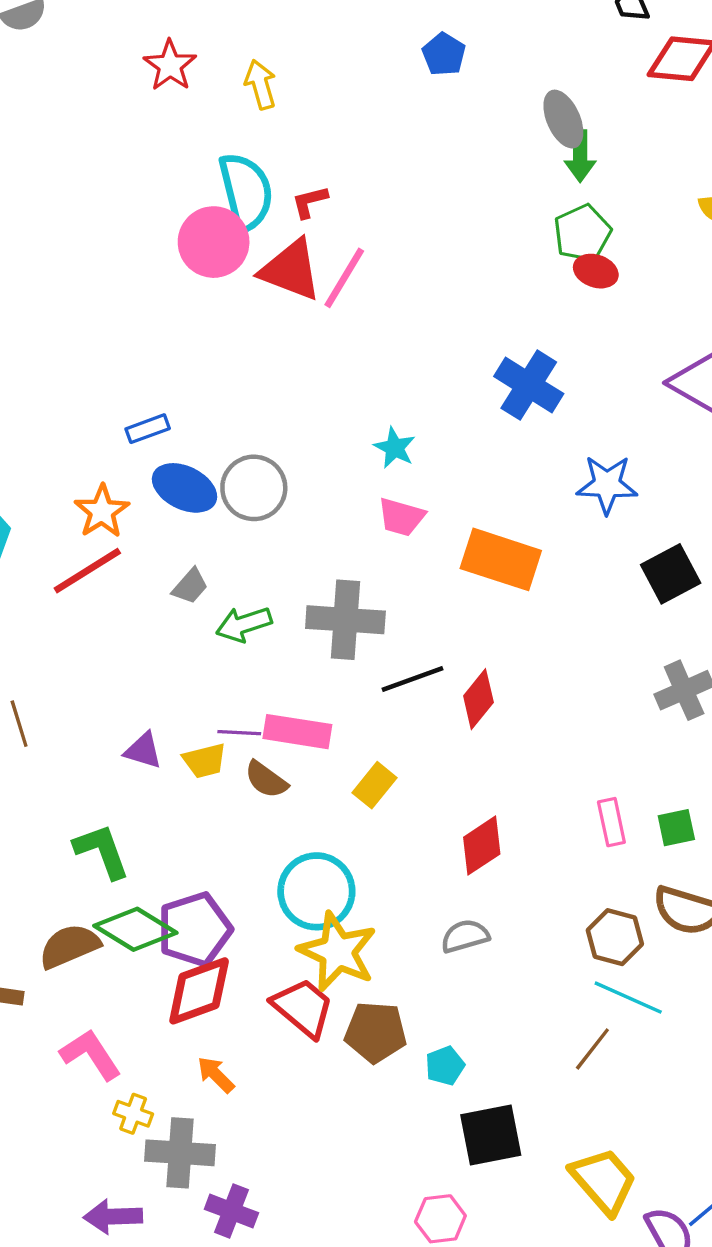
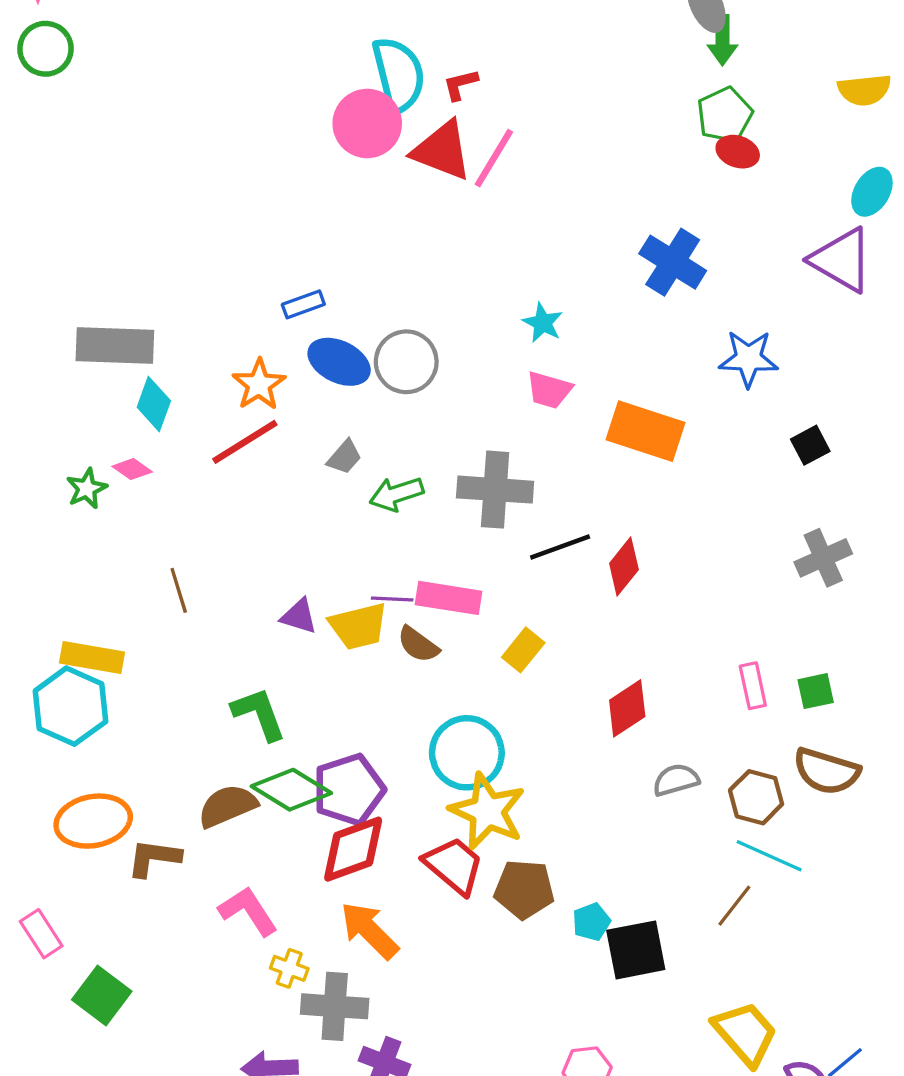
black square: (671, 574) -> (810, 445), size x0.7
yellow trapezoid: (205, 761) -> (359, 626), size x1.4
gray semicircle: (465, 936) -> (676, 780), moved
orange arrow: (216, 1075) -> (369, 930), size x1.6
black square: (491, 1135) -> (636, 950), moved

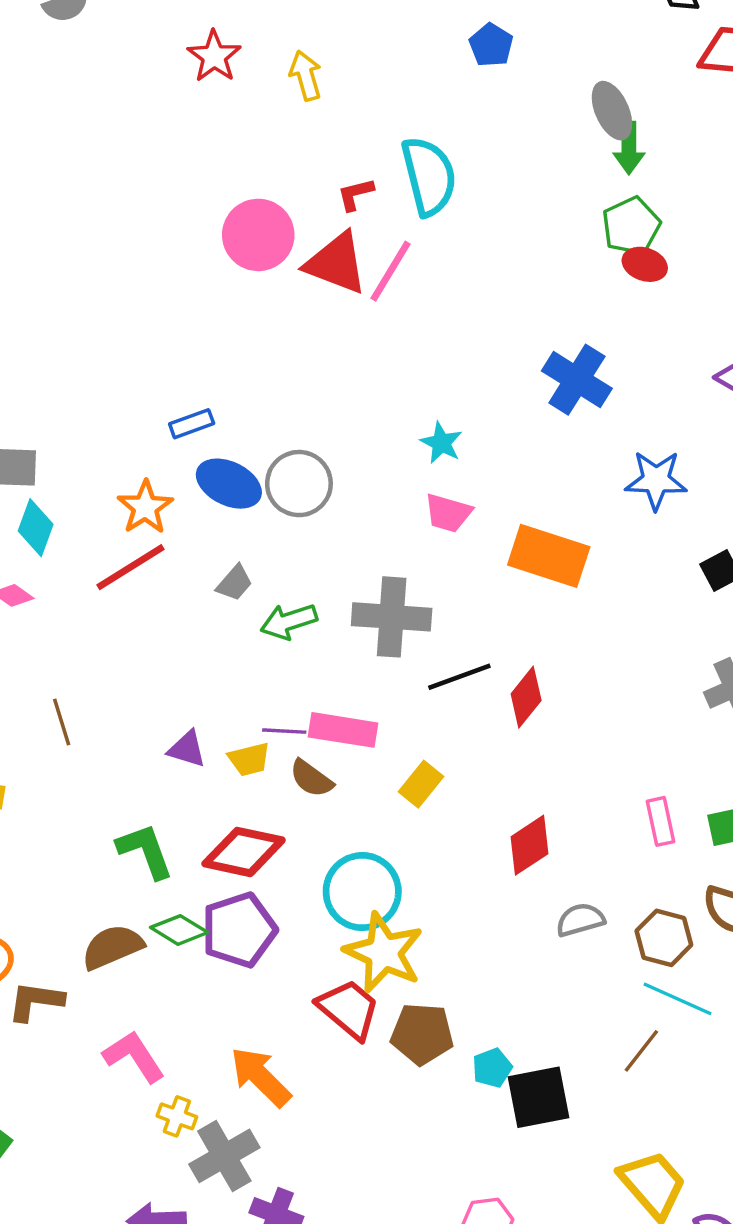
cyan semicircle: (399, 75) -> (429, 176), moved
yellow trapezoid: (359, 626) -> (249, 759), size x0.7
green diamond: (291, 790) -> (179, 930), size x0.7
red diamond: (353, 849) -> (244, 852), moved, turned 32
gray cross: (335, 1006) -> (224, 1156), turned -34

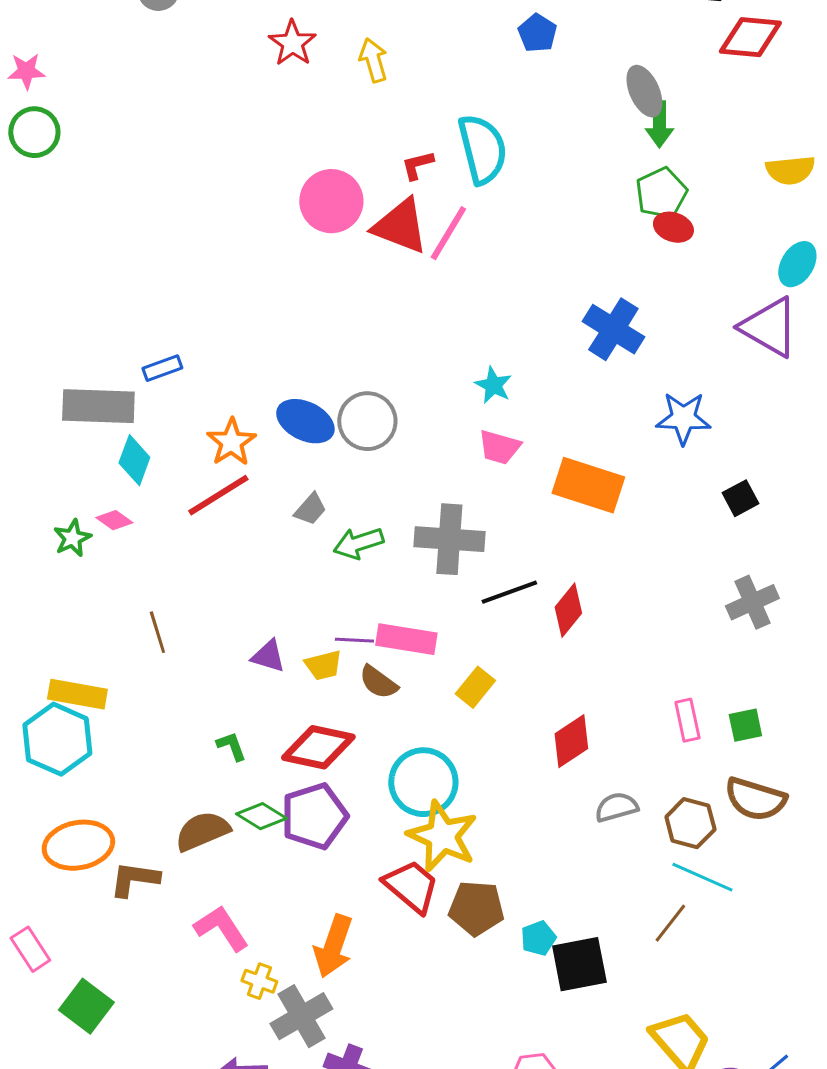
blue rectangle: (192, 424) -> (162, 368), moved
green L-shape: (145, 851) -> (231, 746), size x0.6
orange arrow: (260, 1077) -> (333, 946), turned -116

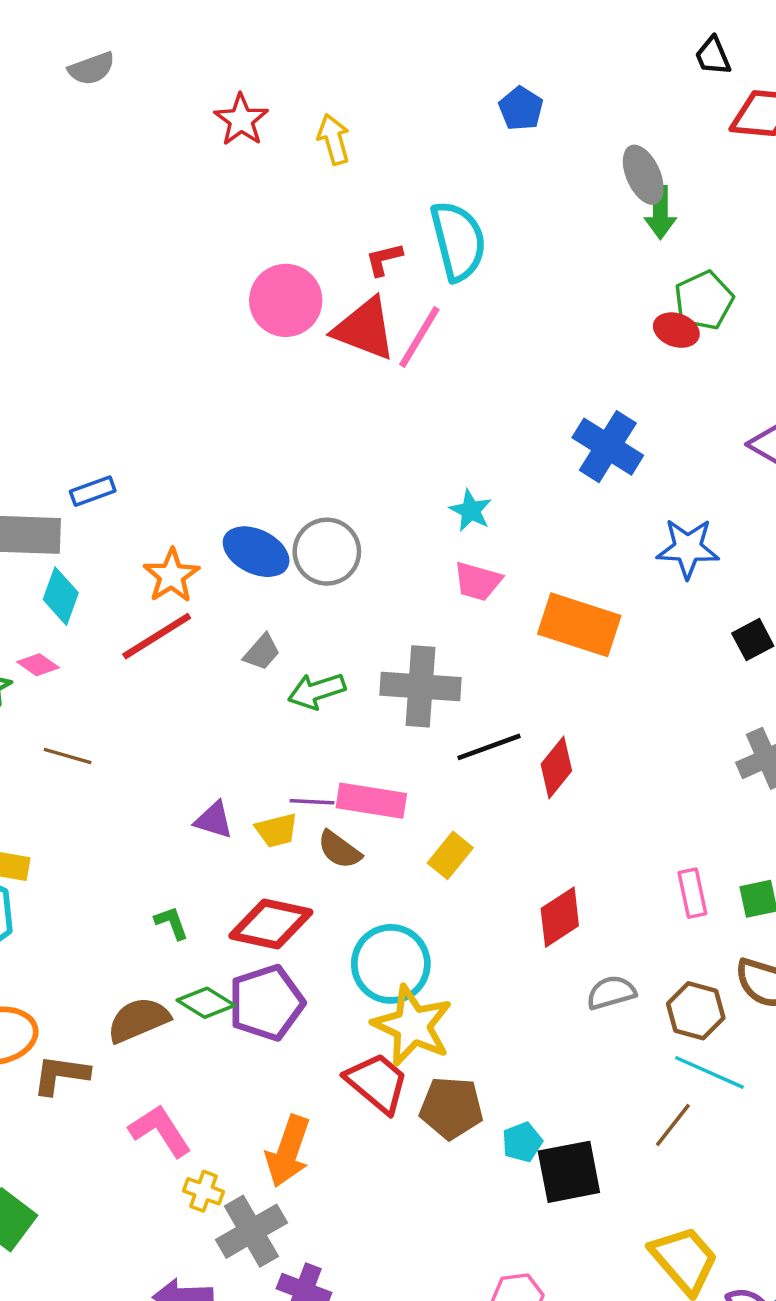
green pentagon: (661, 193) -> (704, 300), moved
brown line: (157, 632) -> (68, 756), moved, turned -57

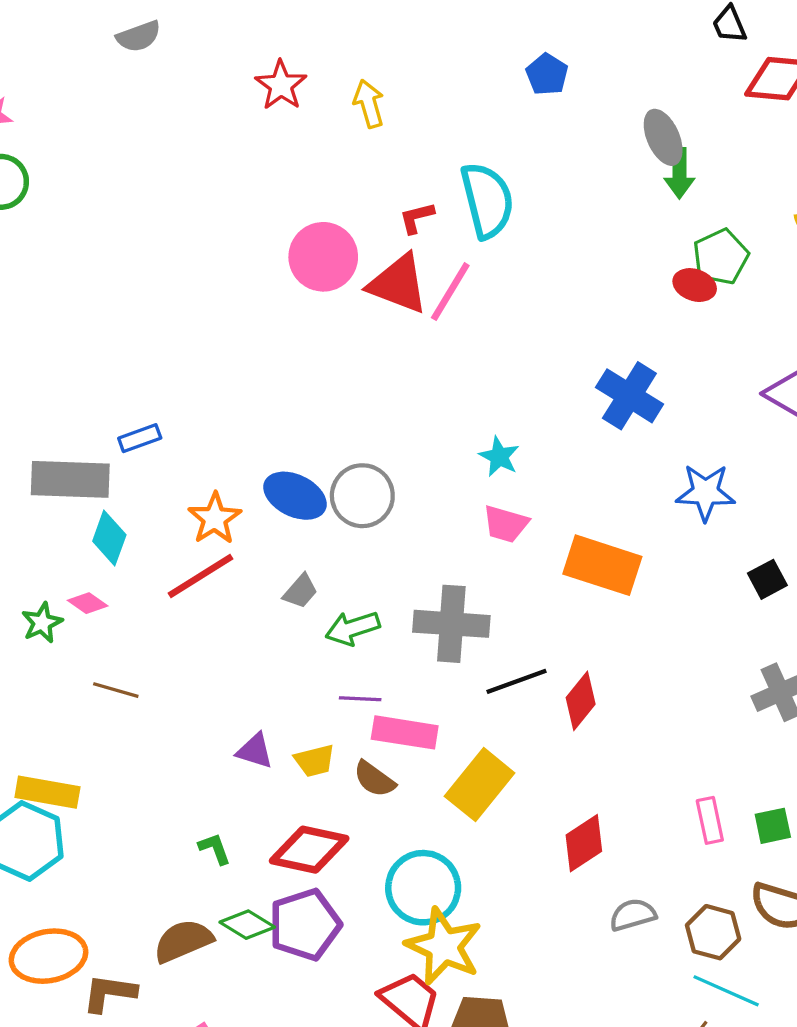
purple line: (312, 802) -> (360, 699), moved
yellow rectangle: (450, 855) -> (480, 785), size x1.6

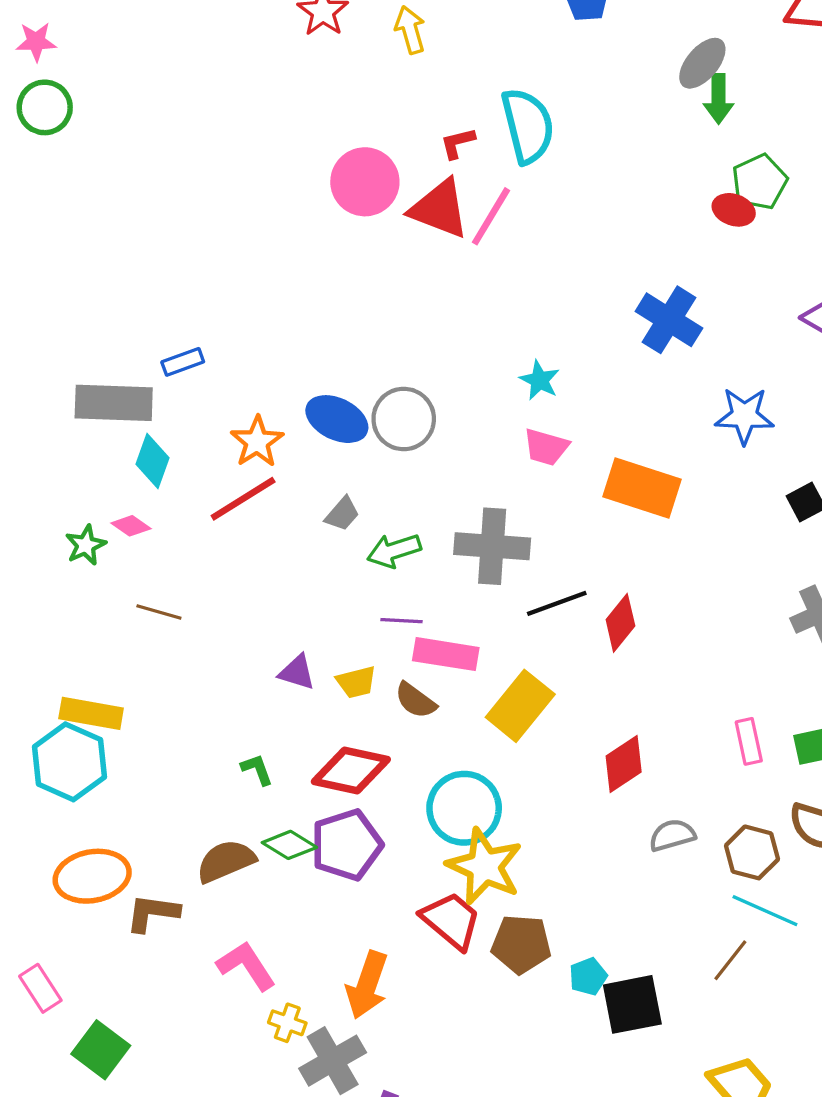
gray ellipse: (663, 137) -> (702, 63), turned 64

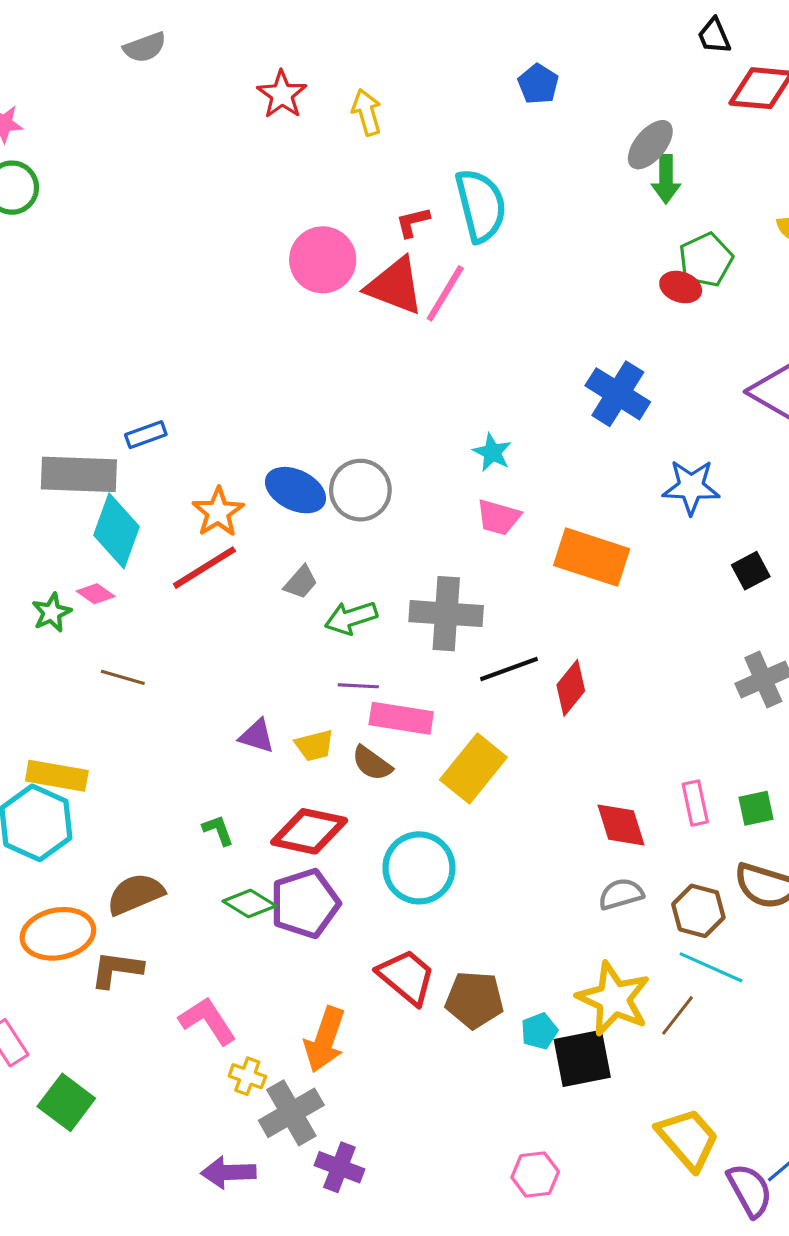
cyan diamond: (152, 461) -> (117, 531), size x1.4
red diamond: (624, 764) -> (621, 825), moved, turned -74
brown semicircle: (226, 861) -> (135, 894), moved
yellow star: (485, 866) -> (614, 999), moved

